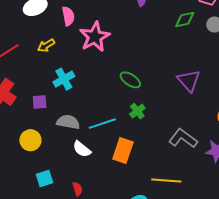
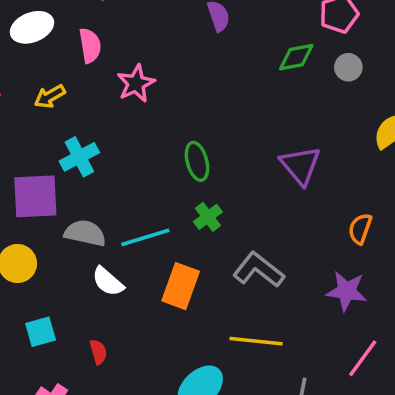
pink star: (95, 37) -> (136, 83), size x0.7
green ellipse: (130, 80) -> (197, 161), turned 40
purple square: (40, 102) -> (35, 196), size x1.8
gray L-shape: (183, 138) -> (259, 270), moved

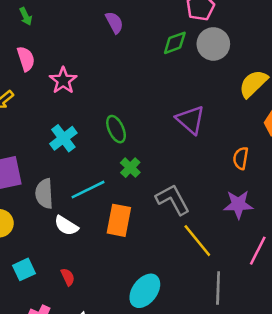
gray circle: (348, 67) -> (213, 44), size x1.6
cyan cross: (79, 157) -> (63, 138), moved
gray semicircle: (85, 233) -> (44, 194), turned -96
gray L-shape: (259, 270) -> (173, 200), turned 33
yellow line: (256, 341) -> (197, 241), moved, turned 54

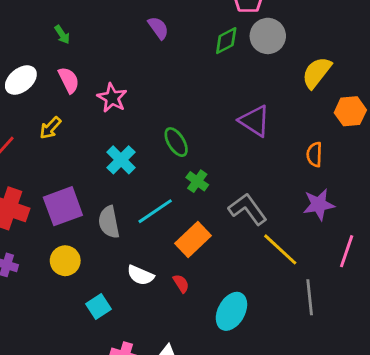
orange rectangle: (119, 220) -> (193, 240), turned 44
white semicircle: (66, 226) -> (140, 275), moved
red semicircle: (68, 277) -> (181, 283), moved

